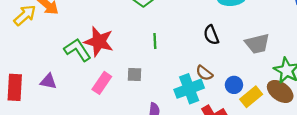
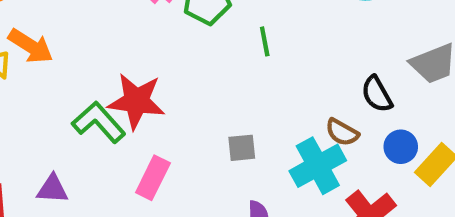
black semicircle: (211, 35) -> (377, 94), moved
green line: (155, 41) -> (265, 41), moved
gray square: (135, 75) -> (242, 148), moved

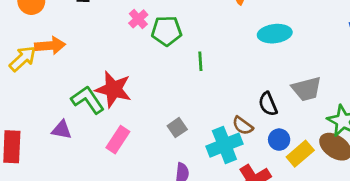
orange arrow: (31, 46) -> (50, 46), turned -44
gray square: (242, 148) -> (177, 128), turned -36
purple triangle: (52, 189) -> (62, 130), moved

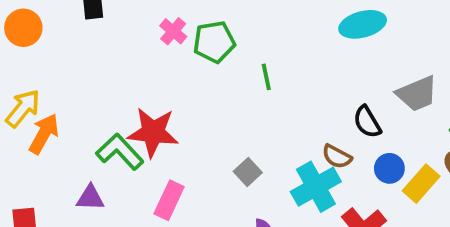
orange arrow: (50, 46) -> (44, 134), moved, turned -48

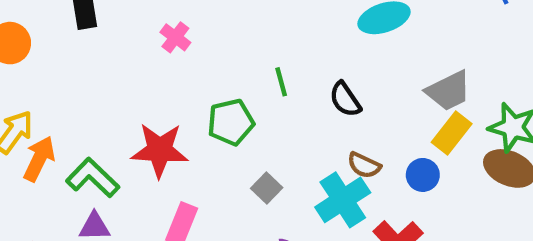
green pentagon: (214, 42) -> (231, 122), moved
black semicircle: (367, 122) -> (345, 99), moved
green L-shape: (120, 152) -> (93, 178), moved
yellow rectangle: (421, 184) -> (452, 133), moved

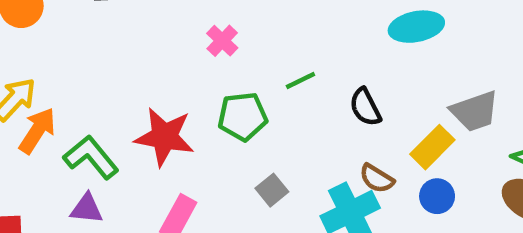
pink cross: (175, 37) -> (222, 41), moved
green line: (281, 82) -> (300, 81), turned 72
yellow rectangle: (452, 133) -> (432, 147), moved

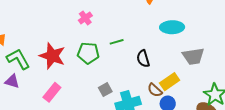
gray trapezoid: (475, 111) -> (193, 56), moved
brown semicircle: (377, 179) -> (155, 90), moved
gray square: (272, 190) -> (105, 90), moved

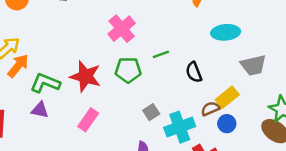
pink cross: (85, 18) -> (122, 29), size x1.6
green L-shape: (18, 59) -> (45, 83), turned -35
brown semicircle: (155, 90) -> (210, 109), turned 119

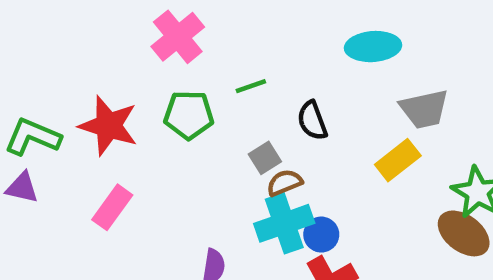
yellow rectangle: (227, 97) -> (398, 160), moved
brown semicircle: (210, 109) -> (285, 183), moved
gray square: (151, 112) -> (265, 158), moved
blue circle: (227, 124) -> (321, 235), moved

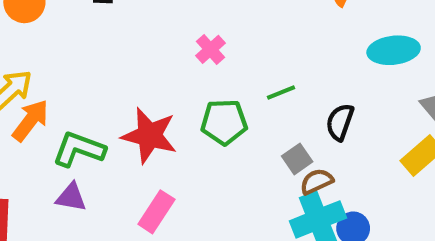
pink cross: (178, 37) -> (210, 49), size x0.6
black semicircle: (312, 121) -> (340, 122), turned 42

